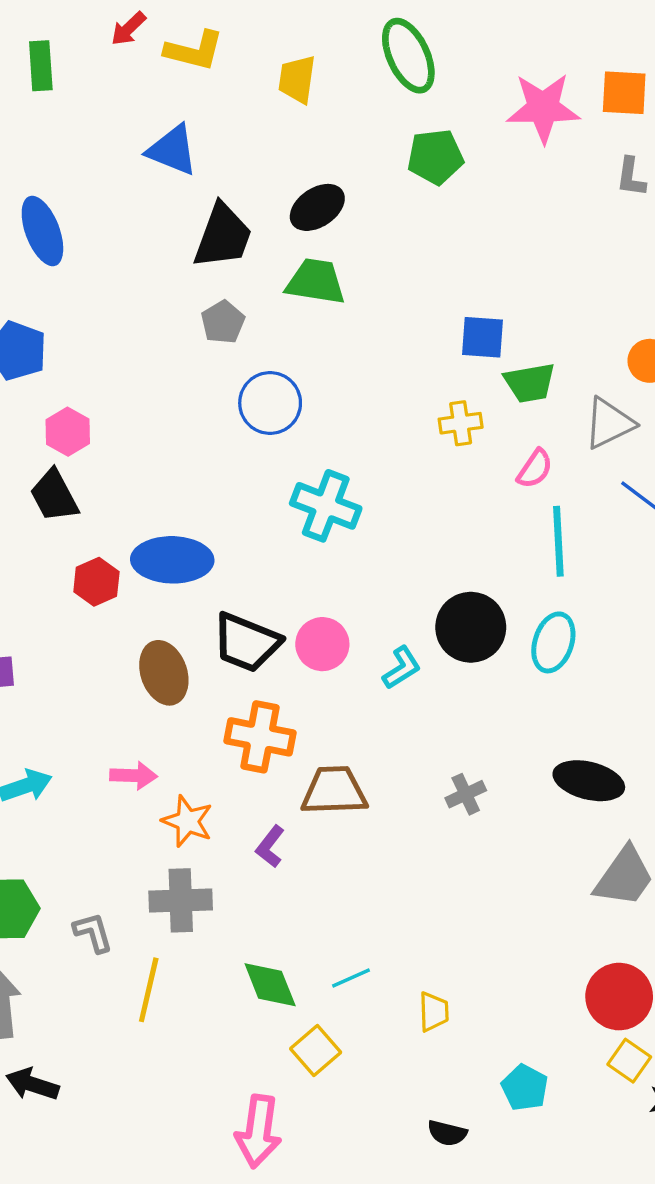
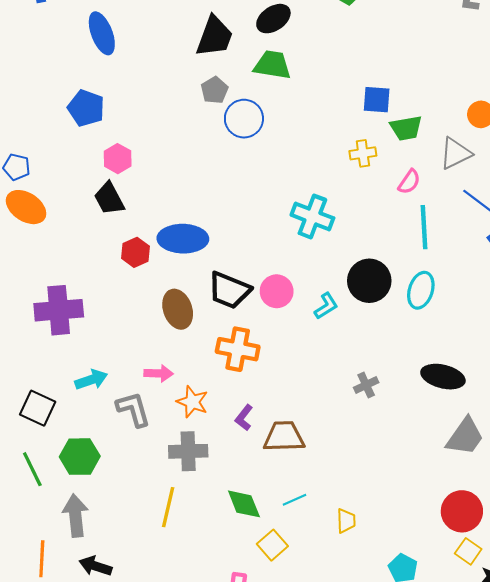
blue circle: (270, 403) -> (244, 119), moved
cyan cross: (326, 506) -> (312, 217), moved
brown trapezoid: (334, 791) -> (284, 437), moved
gray L-shape: (93, 932) -> (133, 409), moved, size x1.4

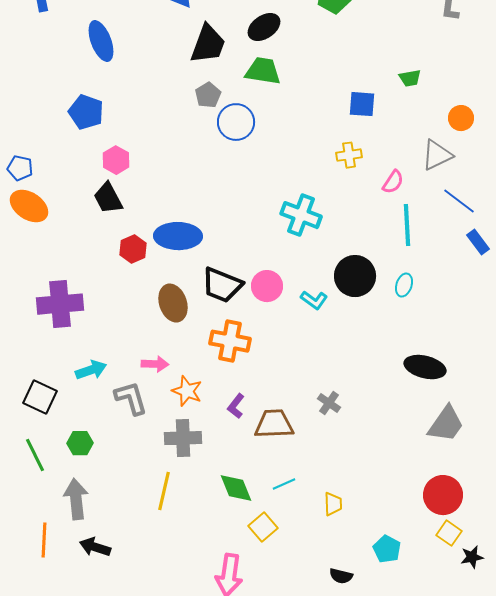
green trapezoid: (406, 128) -> (410, 78), moved, size x0.7
cyan ellipse: (421, 290) -> (404, 285), size x0.7
cyan L-shape: (326, 306) -> (314, 300), turned 68
gray cross: (366, 385) -> (329, 403), moved, turned -30
green hexagon: (80, 457) -> (80, 443), size x0.7

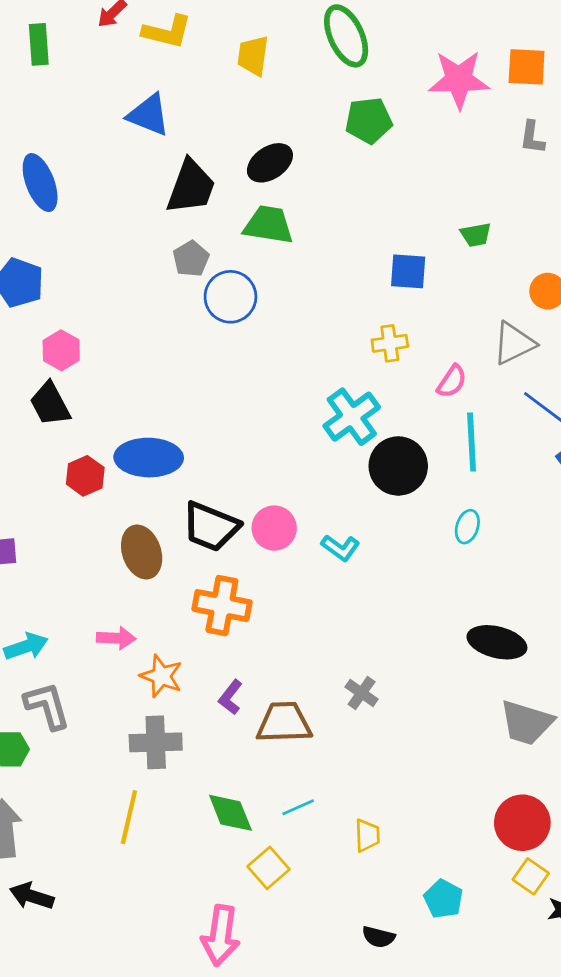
cyan cross: (301, 215) -> (352, 417), moved, turned 33
black circle: (355, 276) -> (398, 466), moved
gray L-shape: (131, 398) -> (47, 706), moved
gray trapezoid: (446, 424) -> (527, 723), turned 72

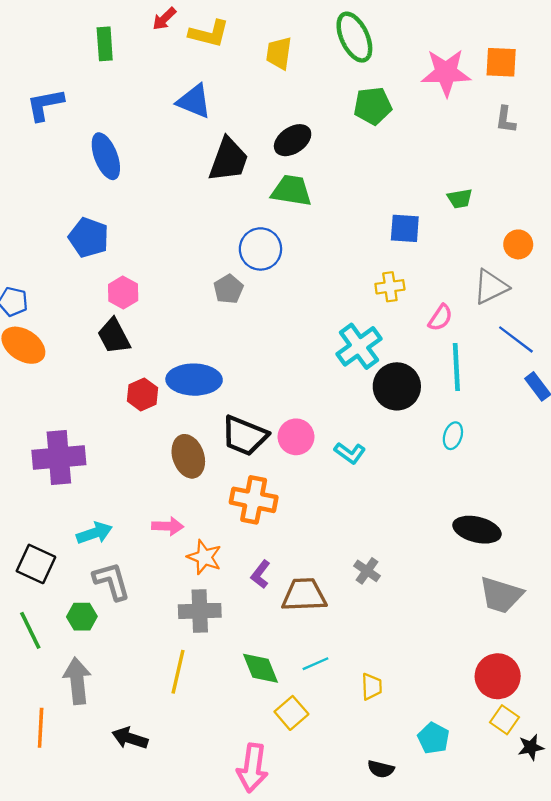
gray pentagon: (191, 259) -> (228, 289), moved
black arrow: (32, 896) -> (130, 738), moved

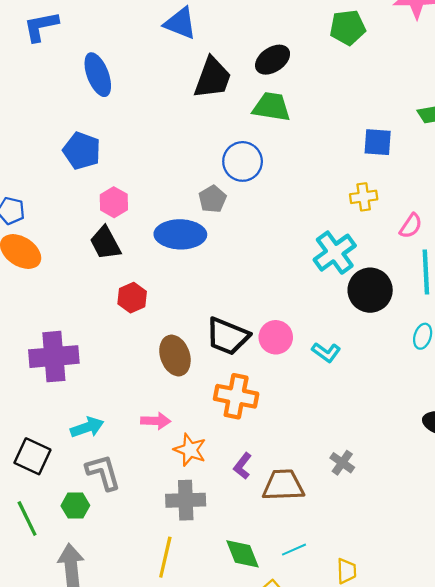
blue ellipse: (194, 380) -> (180, 234), moved

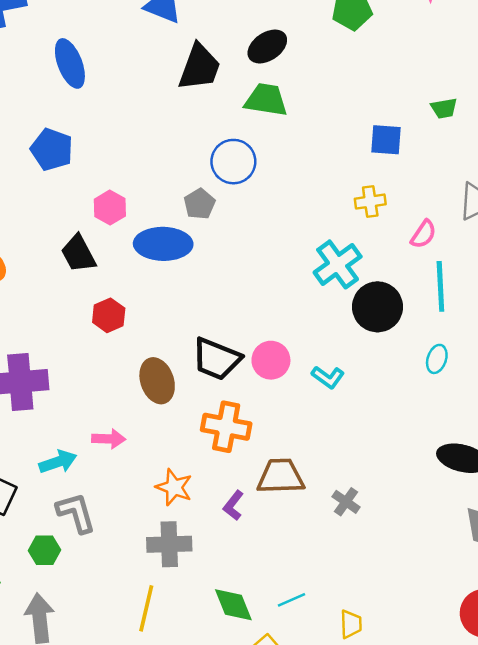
pink hexagon: (114, 202) -> (110, 208), moved
pink arrow: (156, 421) -> (109, 439), moved
brown trapezoid: (283, 485) -> (281, 476), moved

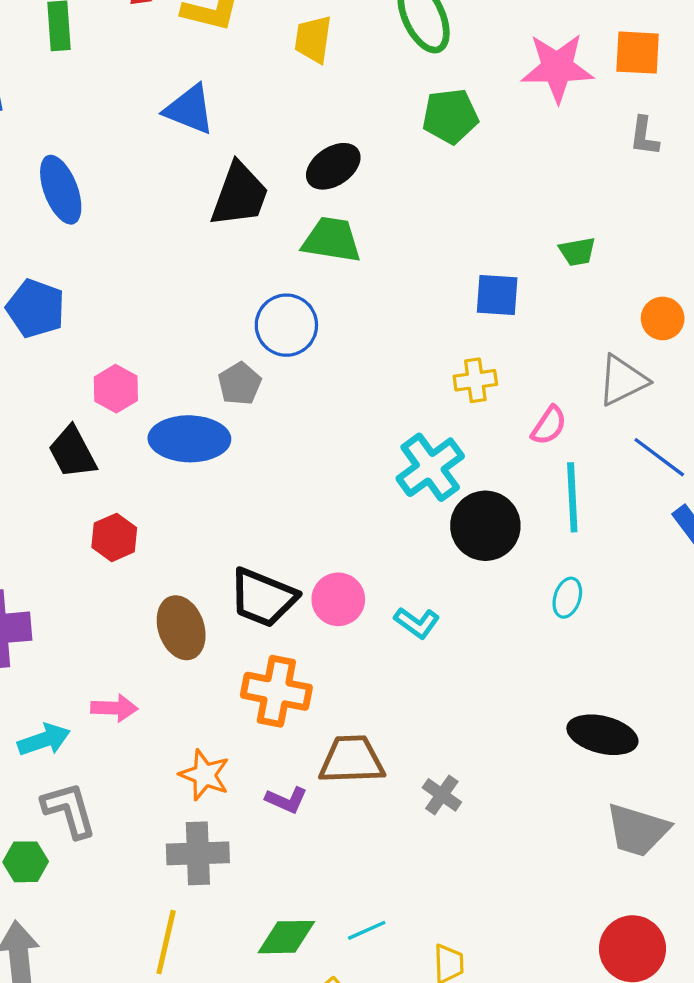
purple L-shape: (233, 505) -> (286, 800), turned -104
green diamond: (233, 605) -> (286, 937), turned -69

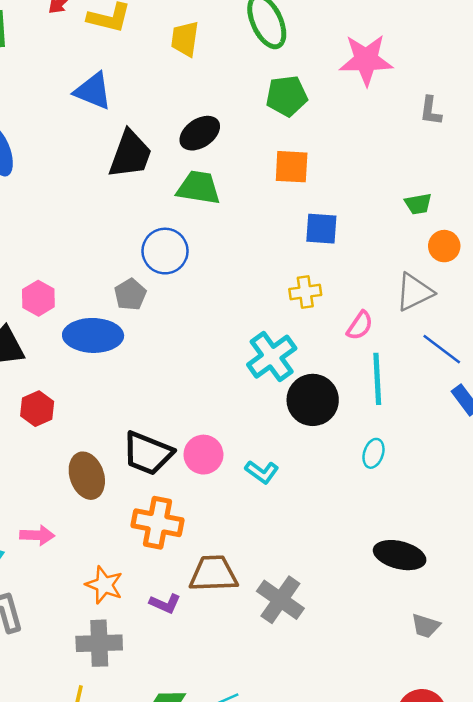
orange square: (638, 53) -> (292, 167), moved
green trapezoid: (577, 252) -> (418, 204), moved
gray cross: (442, 795) -> (280, 600), size x1.6
gray trapezoid: (638, 830) -> (426, 626), size x0.6

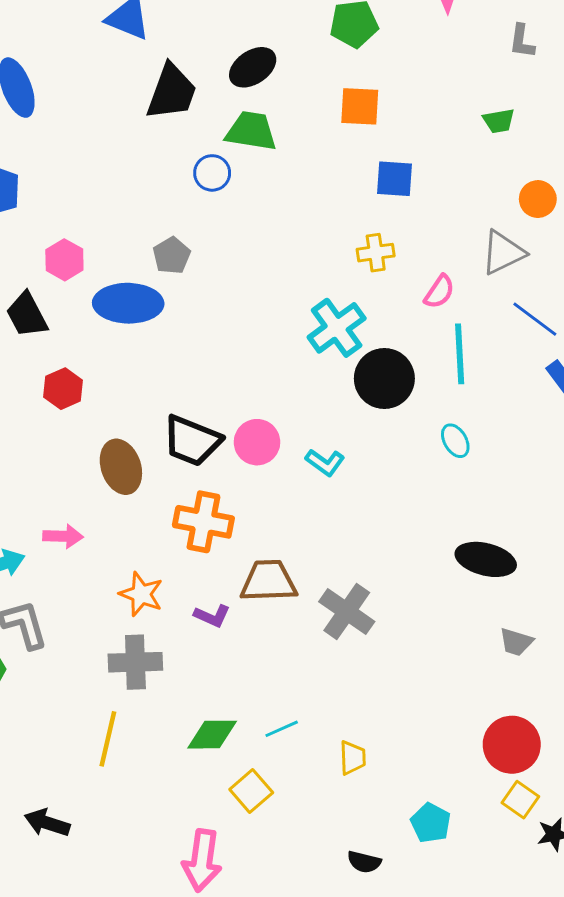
green trapezoid: (418, 204) -> (499, 121), moved
blue circle: (165, 251) -> (212, 173), moved, size x0.7
cyan ellipse: (373, 453) -> (455, 441), turned -48

